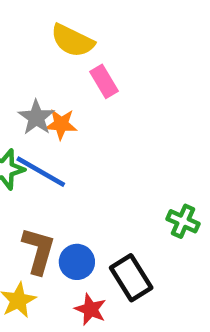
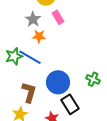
gray star: (36, 117) -> (33, 19), moved
blue circle: (77, 262) -> (58, 82), moved, size x1.5

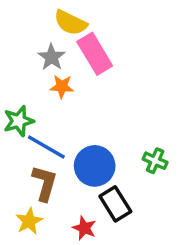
pink rectangle: (58, 17) -> (95, 54), size x1.6
blue line: (30, 57) -> (46, 147), moved

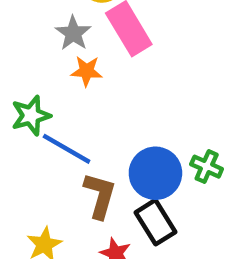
blue circle: (95, 166) -> (155, 173), moved
brown L-shape: (45, 183) -> (100, 195), moved

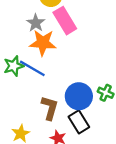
orange star: (87, 71) -> (43, 43), size x1.6
blue line: (67, 149) -> (32, 68), moved

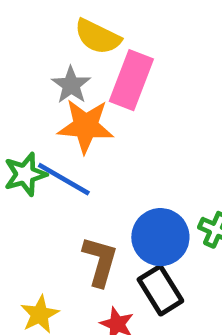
pink rectangle: (65, 21) -> (131, 80), turned 52

